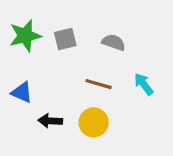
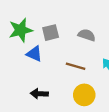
blue triangle: (22, 92) -> (34, 54), moved
yellow circle: (94, 122) -> (84, 95), moved

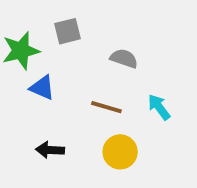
gray square: (51, 33) -> (68, 31), moved

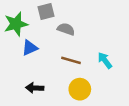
gray semicircle: (124, 58) -> (66, 29), moved
blue triangle: (42, 88) -> (30, 48), turned -48

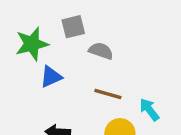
cyan arrow: (105, 60) -> (149, 110), moved

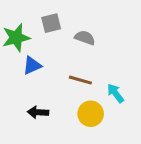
gray semicircle: (101, 51) -> (85, 38), moved

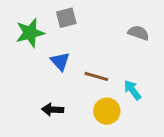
gray semicircle: (85, 38) -> (138, 33), moved
blue triangle: (32, 65) -> (60, 61), moved, turned -48

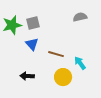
gray square: (66, 18) -> (33, 23), moved
gray semicircle: (138, 33) -> (80, 17), moved, turned -32

